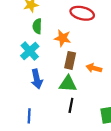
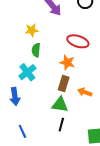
orange star: (63, 38) -> (67, 63), moved
blue arrow: (37, 79) -> (15, 96), moved
blue line: (29, 116) -> (22, 131), turned -32

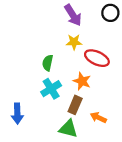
yellow star: (32, 30) -> (74, 42), moved
cyan cross: (27, 72) -> (51, 89), moved

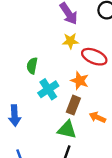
green semicircle: (48, 63) -> (32, 66), moved

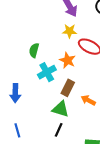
orange star: (80, 81) -> (67, 60), moved

